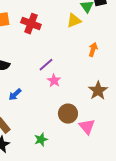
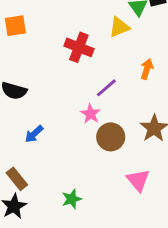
red cross: (31, 24) -> (79, 47), moved
purple line: (46, 65) -> (106, 88), moved
brown circle: (68, 114) -> (111, 137), moved

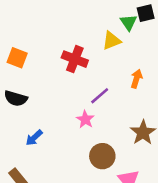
orange square: (15, 26) -> (17, 58), moved, turned 30
brown circle: (111, 137) -> (102, 156), moved

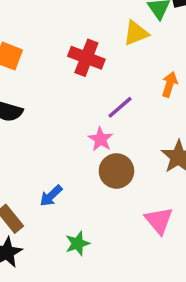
blue arrow: (34, 138) -> (51, 196), moved
brown circle: (102, 156) -> (116, 171), moved

